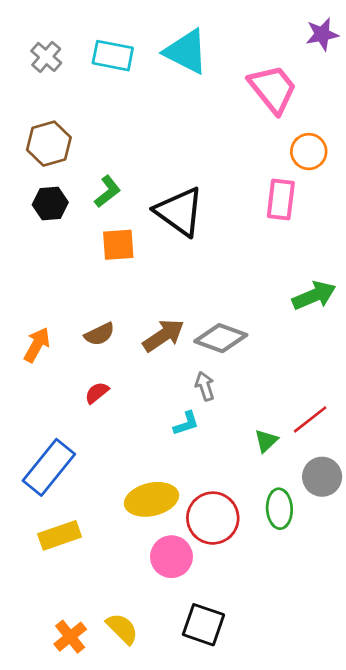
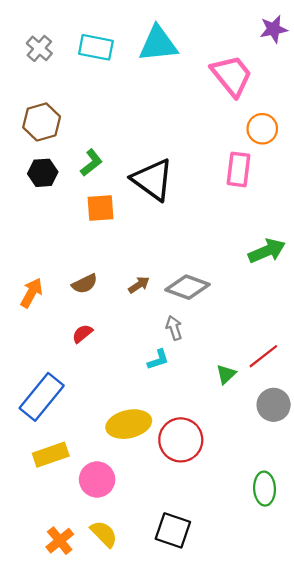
cyan triangle: (186, 52) -> (158, 44), turned -33
brown arrow: (163, 335) -> (139, 285), size x0.6
green ellipse: (279, 509) -> (265, 489), moved
pink circle: (171, 557) -> (97, 480), moved

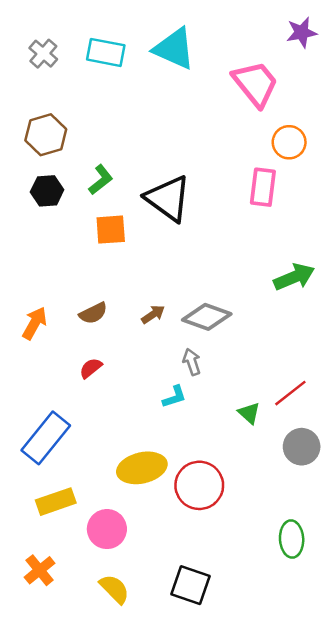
cyan triangle: (158, 44) -> (174, 49), turned 30
green triangle: (226, 374) -> (249, 413), turned -35
orange cross: (60, 541) -> (40, 570), moved

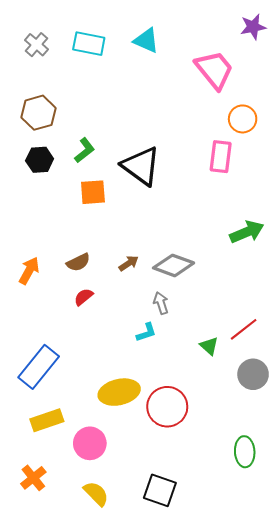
cyan triangle: (174, 49) -> (146, 40), size x0.7
red semicircle: (91, 368) -> (84, 297), moved

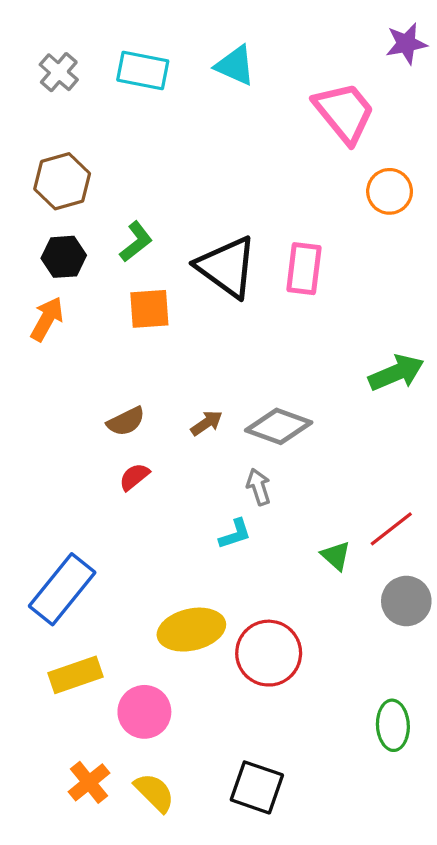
pink rectangle: (221, 157) -> (304, 269), moved
orange arrow: (29, 271) -> (47, 319), moved
orange cross: (33, 478) -> (89, 782), moved

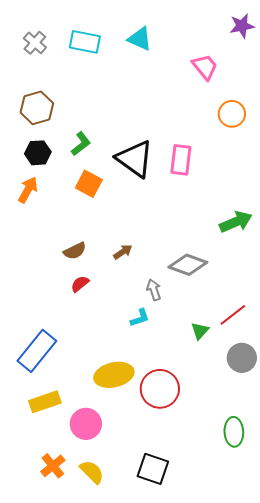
pink trapezoid: (344, 112) -> (205, 67), size x0.7
orange square: (149, 309) -> (89, 184), turned 32
gray diamond: (279, 426) -> (188, 265), moved
green triangle: (336, 556) -> (200, 331), turned 30

